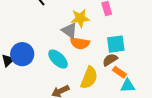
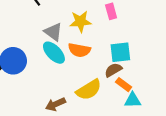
gray triangle: (69, 31) -> (53, 32), moved
cyan ellipse: (58, 59) -> (54, 53), moved
yellow semicircle: (89, 78) -> (89, 90), turned 35

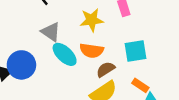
gray triangle: (53, 32) -> (51, 32), moved
brown semicircle: (113, 70) -> (106, 69), moved

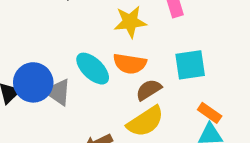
gray triangle: (51, 32) -> (58, 92), moved
orange rectangle: (140, 85) -> (210, 113), moved

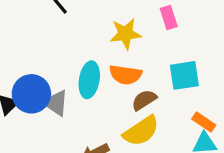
cyan ellipse: (93, 69) -> (89, 80), turned 56

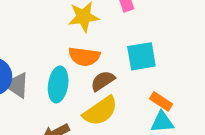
cyan ellipse: (89, 80) -> (58, 84), moved

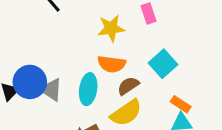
cyan square: (141, 56) -> (163, 64), turned -32

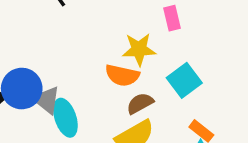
yellow star: (111, 28) -> (139, 49), moved
cyan ellipse: (88, 89) -> (65, 118), moved, turned -32

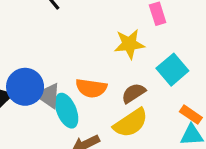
orange semicircle: (122, 75) -> (91, 88), moved

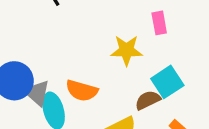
brown semicircle: (134, 93) -> (148, 100), moved

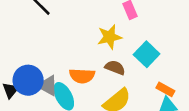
brown semicircle: (148, 100) -> (115, 68), moved, turned 60

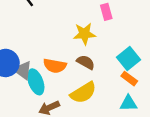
cyan square: (147, 54) -> (128, 58), moved
orange rectangle: (165, 89) -> (129, 79), moved

